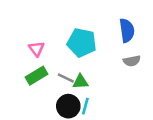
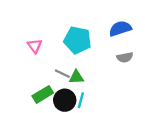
blue semicircle: (127, 30) -> (120, 28), turned -100
green rectangle: (37, 76) -> (43, 94), moved

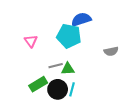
blue semicircle: (120, 28) -> (81, 19), moved
gray line: (62, 74) -> (56, 66), turned -40

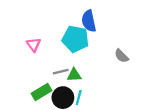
blue semicircle: (81, 19) -> (89, 21), turned -84
gray semicircle: (111, 51) -> (122, 56), turned 56

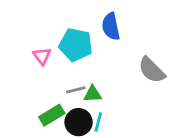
cyan pentagon: (75, 39) -> (76, 45), moved
gray semicircle: (122, 56) -> (152, 70), size x1.5

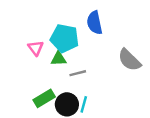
gray line: (76, 90) -> (78, 73), moved
green triangle: (93, 94) -> (59, 59), moved

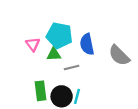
blue semicircle: (95, 23) -> (87, 44), moved
green rectangle: (44, 98) -> (41, 91), turned -66

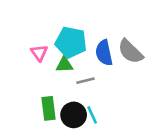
gray semicircle: (119, 55) -> (130, 51), moved
cyan line: (77, 96) -> (92, 115), turned -40

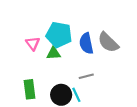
gray line: (85, 81) -> (86, 76), moved
green rectangle: (48, 108) -> (29, 89), moved

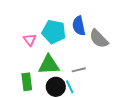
blue semicircle: (86, 43) -> (79, 26), moved
green triangle: (53, 53) -> (49, 65), moved, size x1.6

